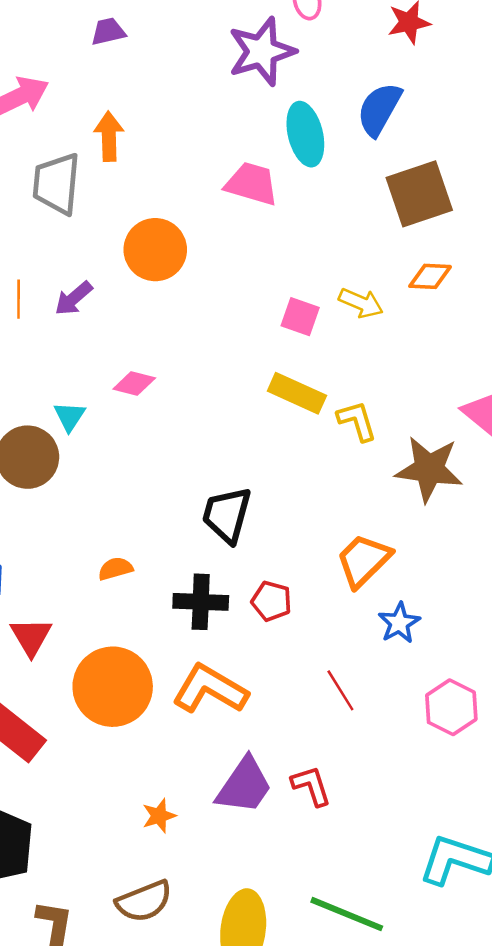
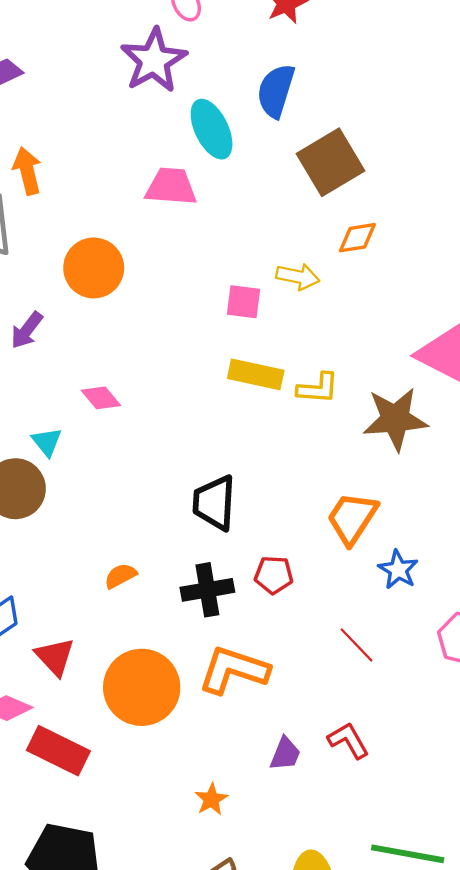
pink diamond: (134, 383) -> (101, 398), turned 48
yellow L-shape: (357, 421) -> (318, 388), turned 123
purple trapezoid: (244, 786) -> (285, 754), size x0.6

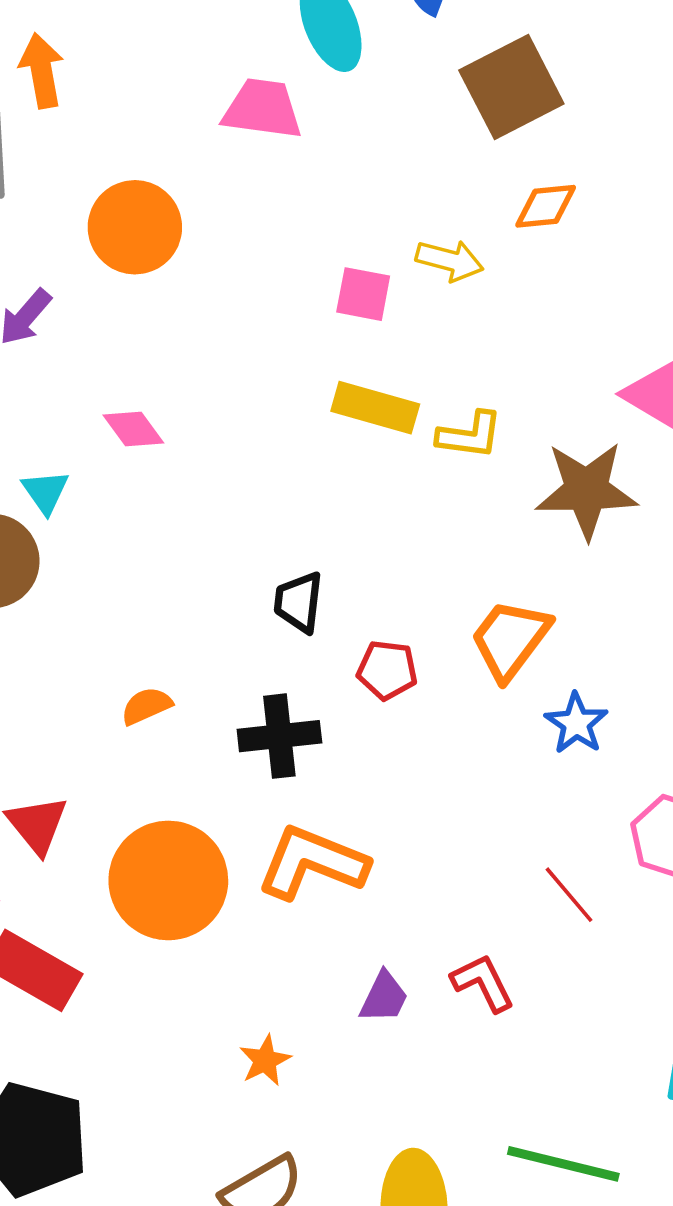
black trapezoid: (214, 503) -> (299, 602), size x0.7
red pentagon: (274, 575) -> (387, 670), moved
red line: (357, 645) -> (569, 895), moved

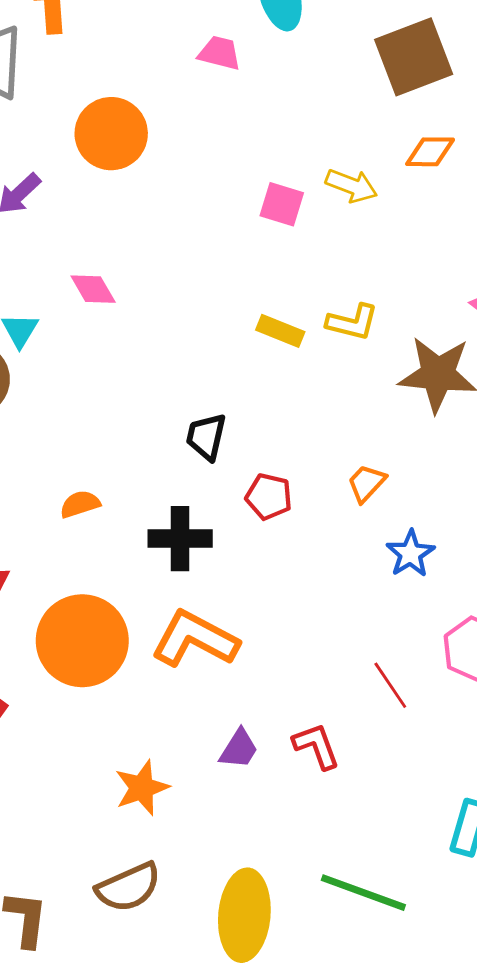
pink trapezoid: (262, 109) -> (220, 53), size x0.7
yellow rectangle: (375, 408) -> (280, 331), moved, size x0.7
orange trapezoid: (510, 639) -> (366, 483), size x0.6
orange star: (265, 1060) -> (142, 788), size x1.4

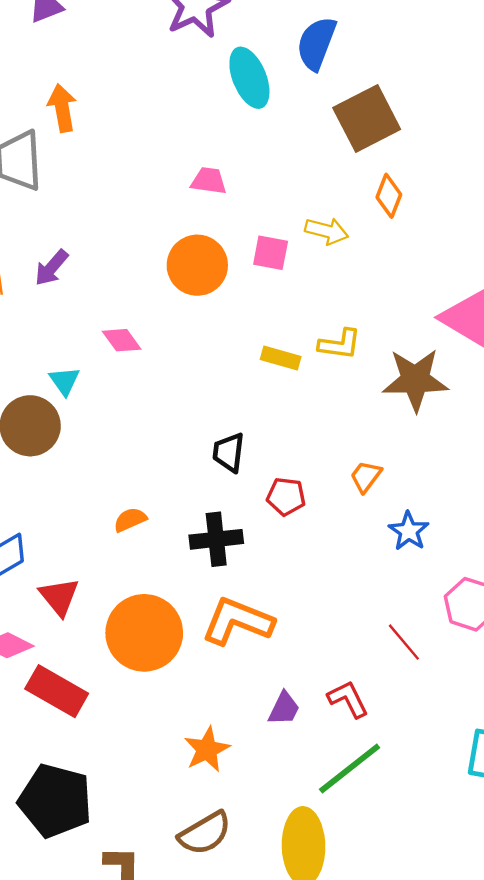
pink trapezoid: (220, 53) -> (209, 181), moved
orange circle: (111, 134) -> (197, 265), moved
orange diamond: (430, 152) -> (389, 196), turned -63
green line: (363, 893) -> (350, 768), moved, turned -52

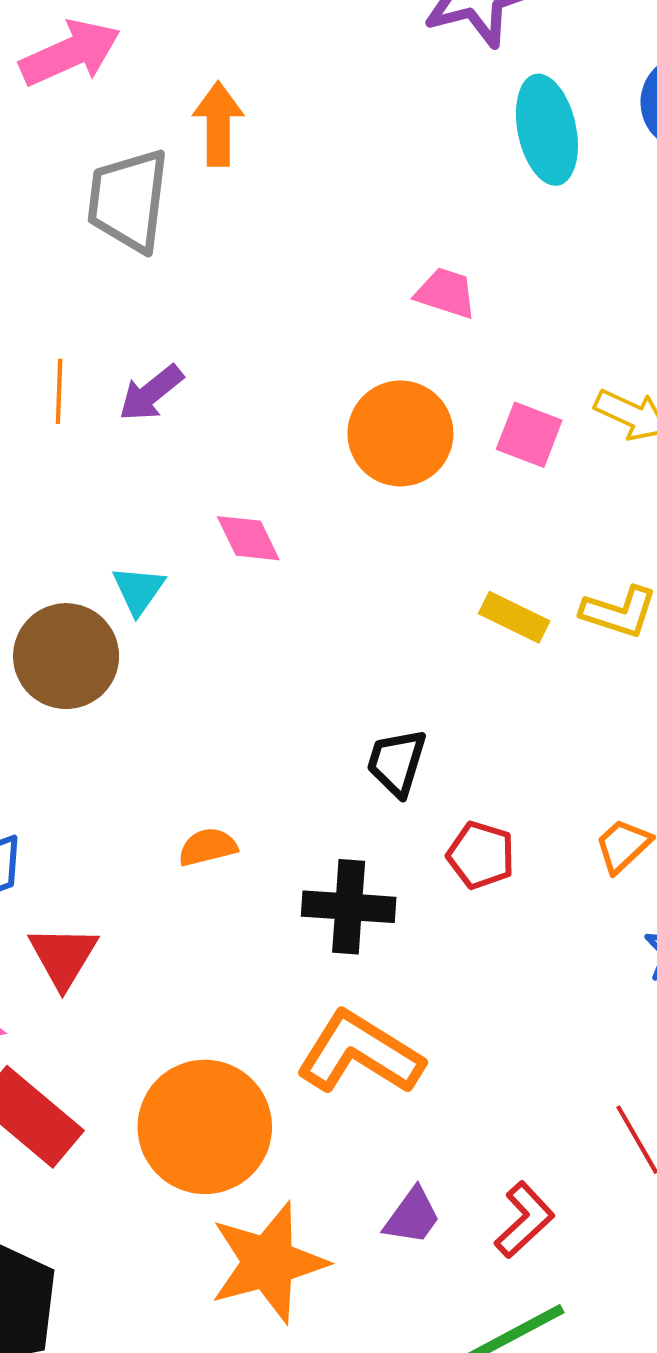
orange circle: (144, 633) -> (205, 1127), moved
red L-shape: (348, 699) -> (524, 1220), turned 63
orange star: (207, 750) -> (268, 1262), size x1.5

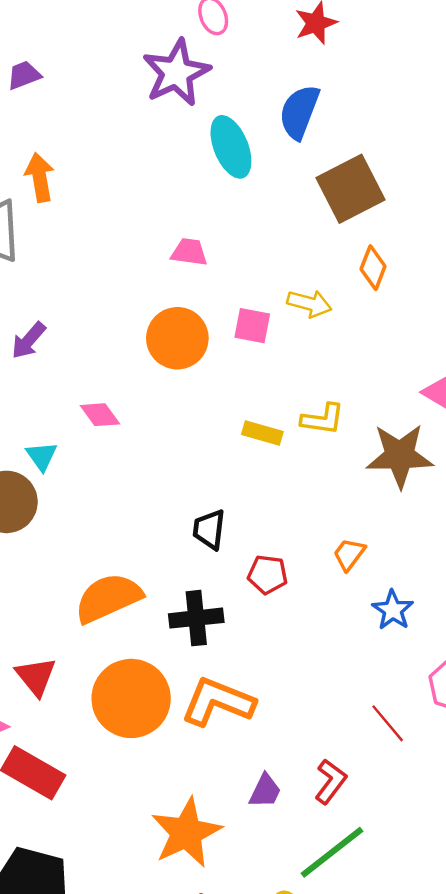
orange semicircle: (208, 847) -> (108, 598), size x2.0
orange circle: (205, 1127) -> (131, 698), moved

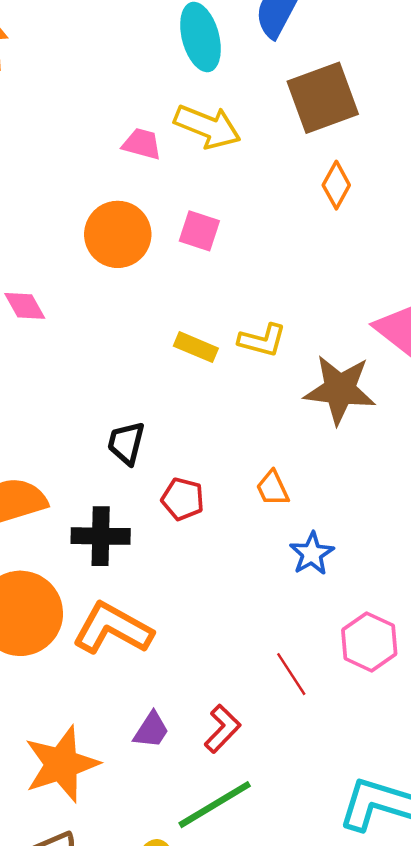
yellow arrow: (309, 303) -> (207, 127), moved, size x1.4
orange trapezoid: (349, 554) -> (273, 488), turned -69

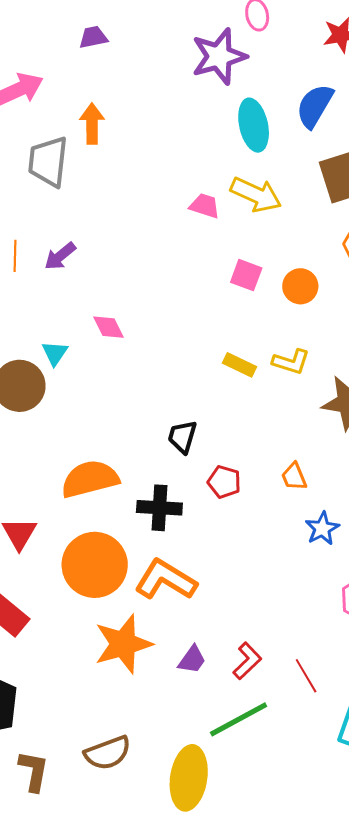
orange circle: (118, 234) -> (300, 286), moved, size x0.7
red line: (291, 674) -> (306, 676), moved
orange star: (62, 764) -> (123, 644), moved

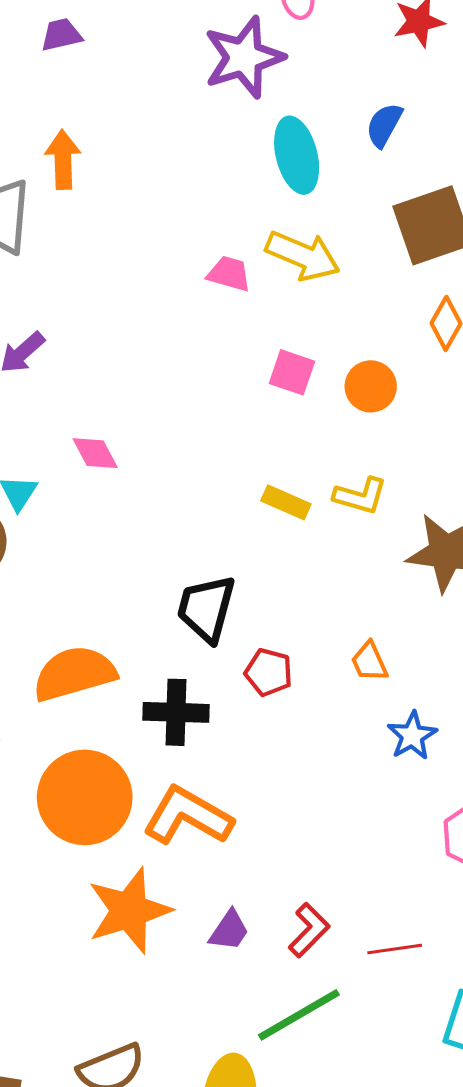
blue semicircle: (315, 106) -> (384, 125), size x0.7
black trapezoid: (182, 437) -> (206, 609), size x1.4
red line: (306, 676) -> (395, 949), turned -66

